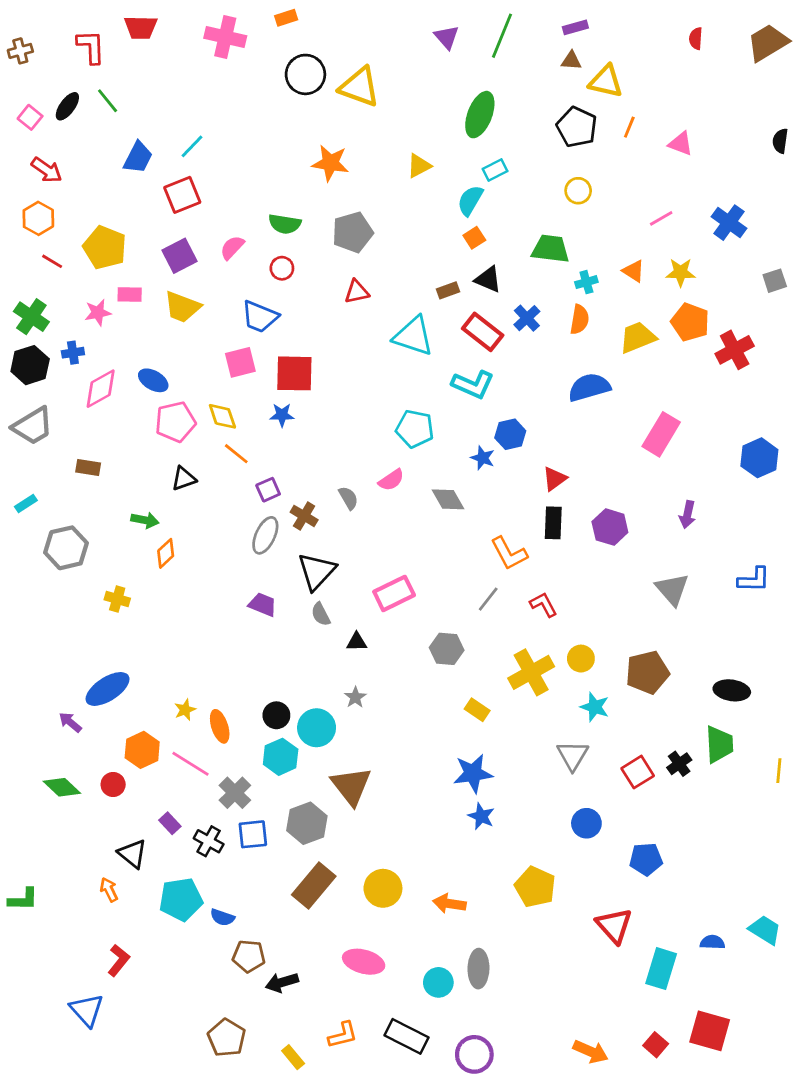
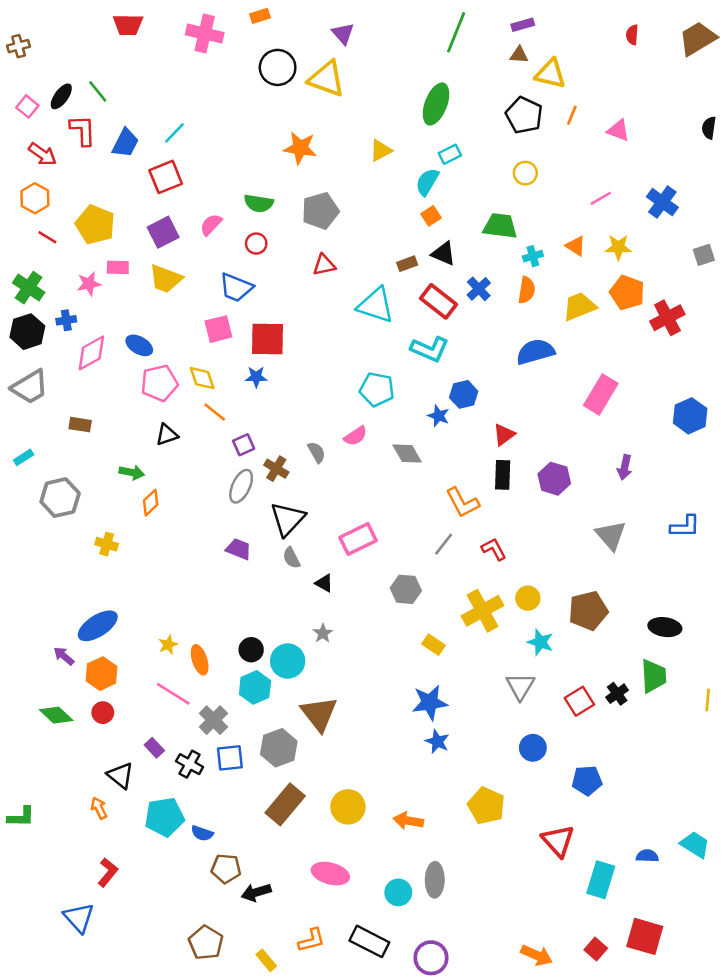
purple triangle: (447, 37) -> (343, 34), moved
red L-shape: (91, 47) -> (83, 130), moved
black triangle: (357, 642) -> (324, 583), turned 30
orange hexagon: (142, 750) -> (102, 674), moved

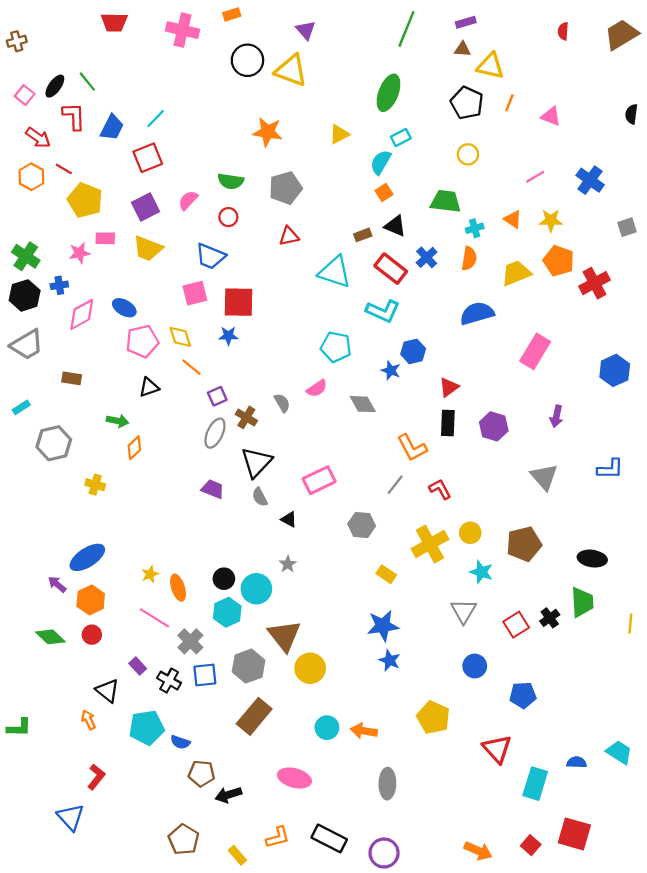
red line: (47, 237) -> (64, 169), moved
yellow circle: (348, 807) -> (310, 668), moved
cyan circle: (398, 892) -> (327, 728), moved

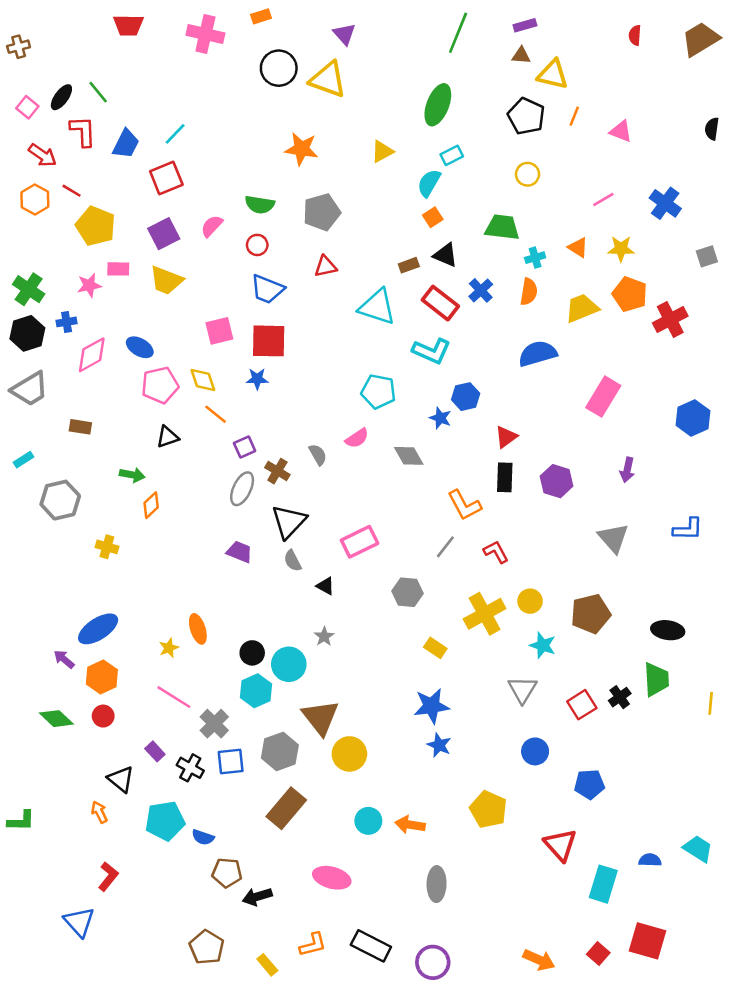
blue trapezoid: (210, 256) -> (267, 289), moved
orange ellipse: (178, 588) -> (198, 629), moved

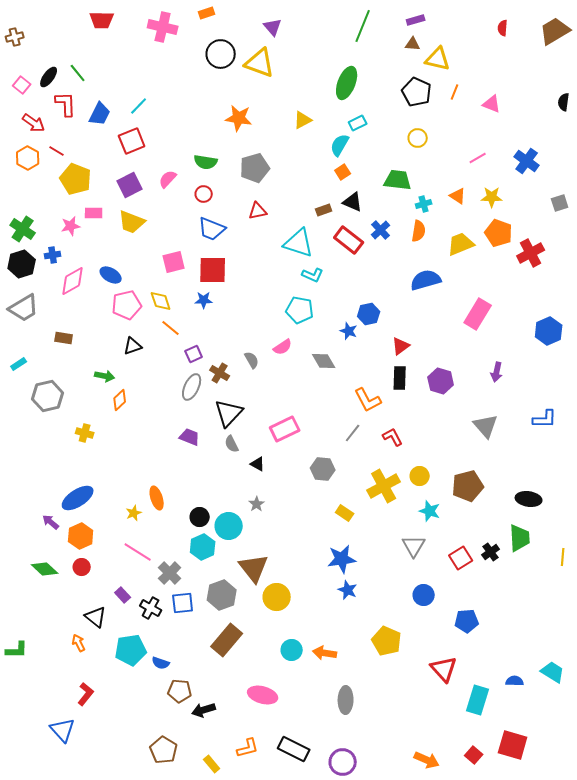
cyan L-shape: (432, 351) -> (313, 275), moved, size x0.7

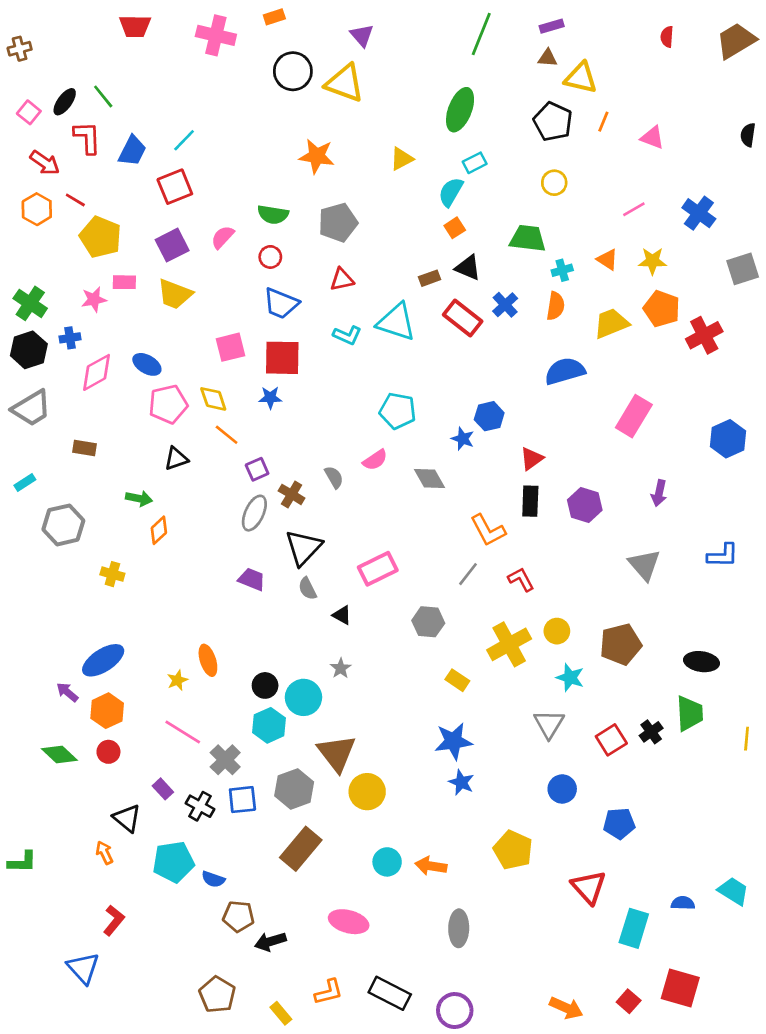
gray square: (560, 203) -> (743, 269), size x1.4
cyan L-shape: (313, 275) -> (347, 335), moved

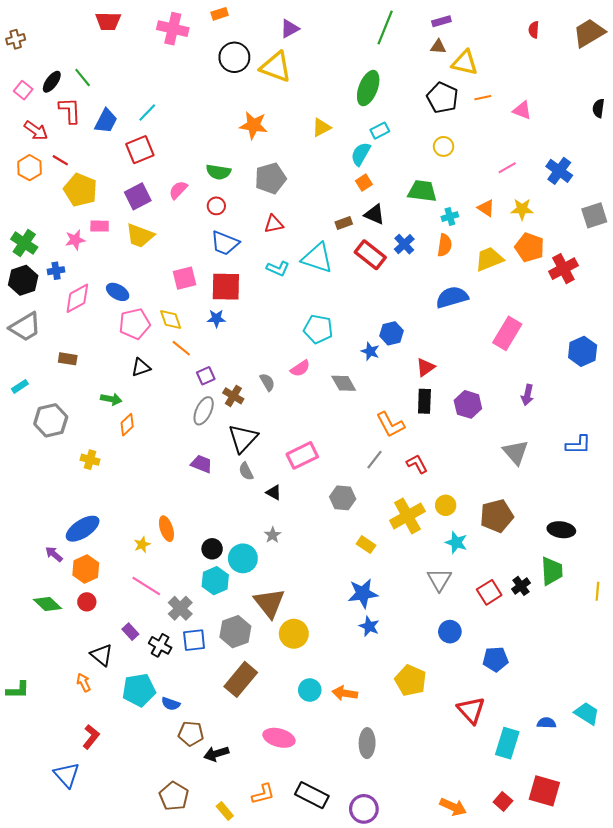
purple triangle: (362, 35) -> (290, 29), turned 42
orange line: (603, 122) -> (483, 98), turned 56

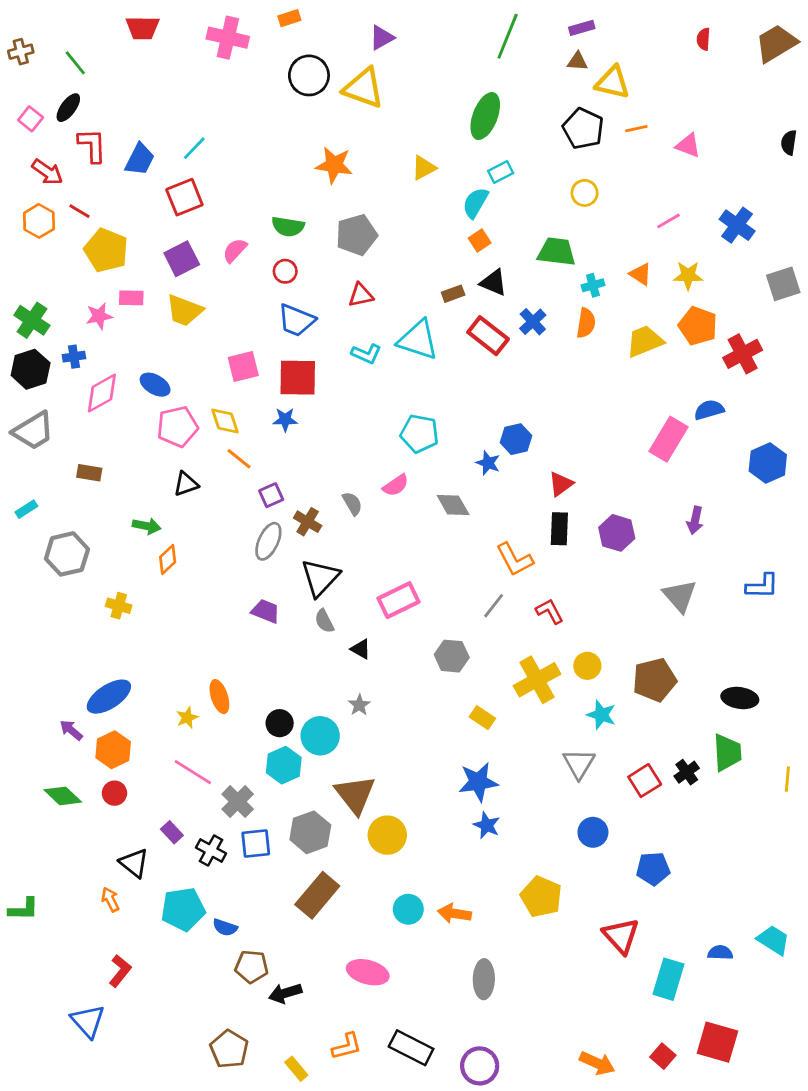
green line: (83, 77) -> (75, 63), moved
blue semicircle: (452, 297) -> (709, 410), moved, size x0.7

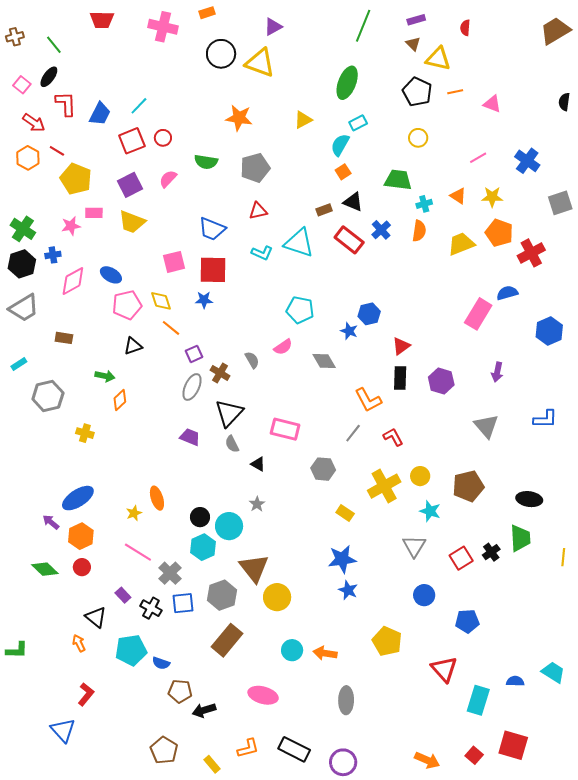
red semicircle: (703, 39) -> (465, 28), moved
brown triangle: (578, 61) -> (413, 44), turned 42
red circle: (285, 271) -> (163, 138), moved
pink rectangle: (398, 600) -> (285, 429), turned 40

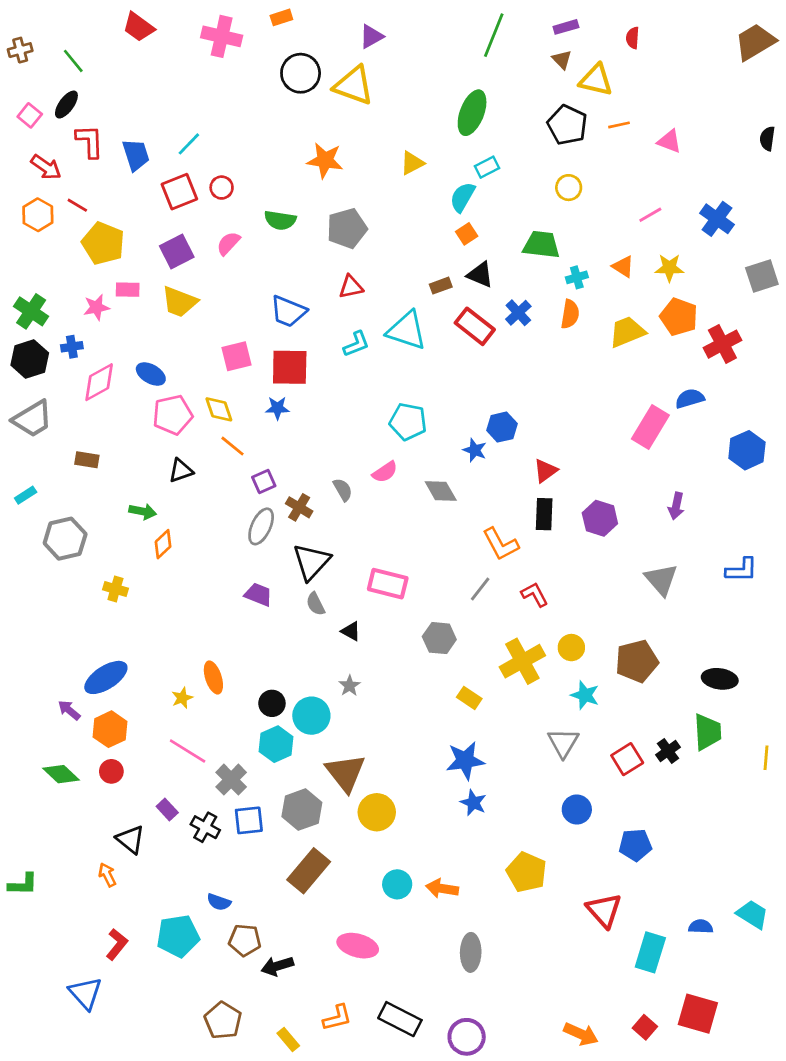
red trapezoid: (102, 20) -> (139, 27), turned 35
blue trapezoid: (100, 114) -> (136, 155), turned -45
cyan L-shape: (262, 253) -> (356, 344), turned -45
cyan pentagon: (131, 650) -> (178, 936), moved

